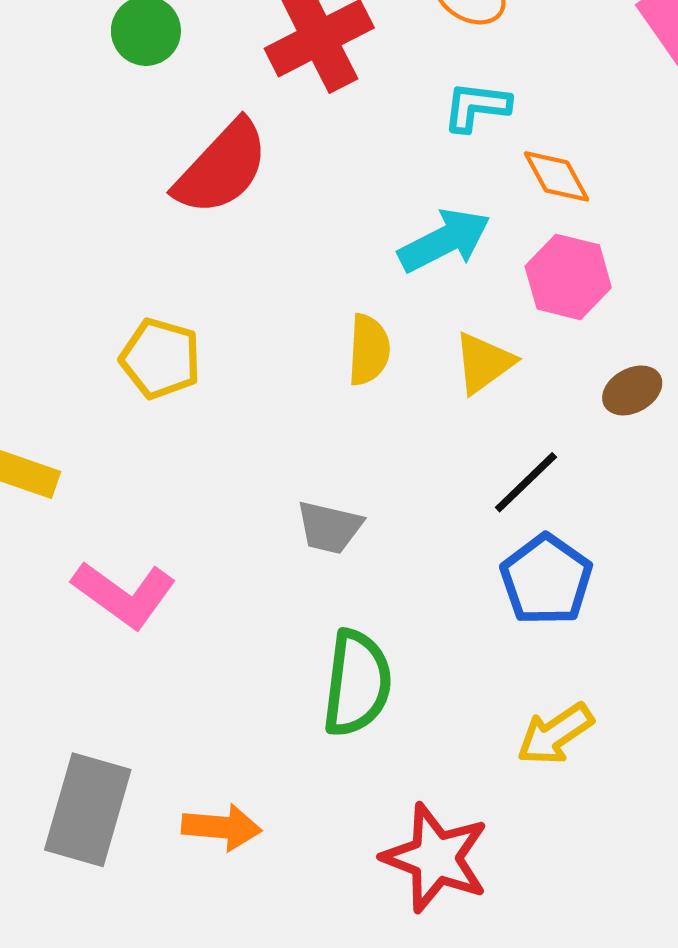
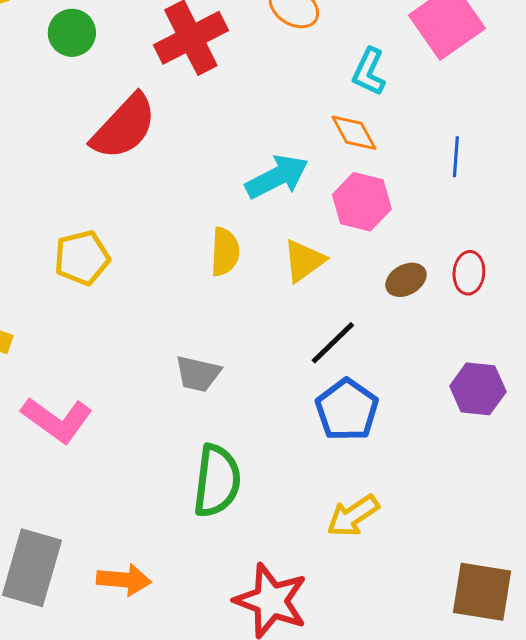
cyan L-shape: (476, 107) -> (369, 72), moved, turned -72
yellow pentagon: (161, 358) -> (82, 258), turned -30

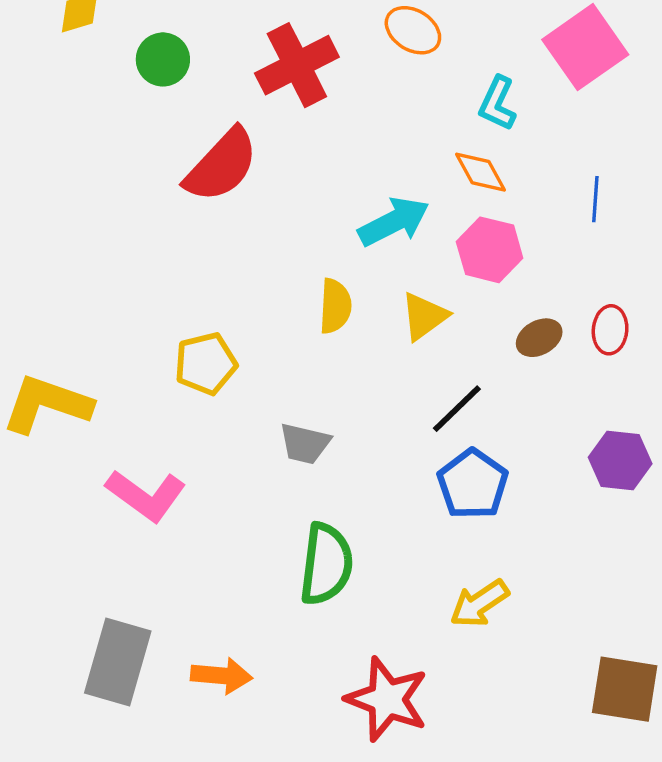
yellow pentagon: (82, 258) -> (206, 364), moved

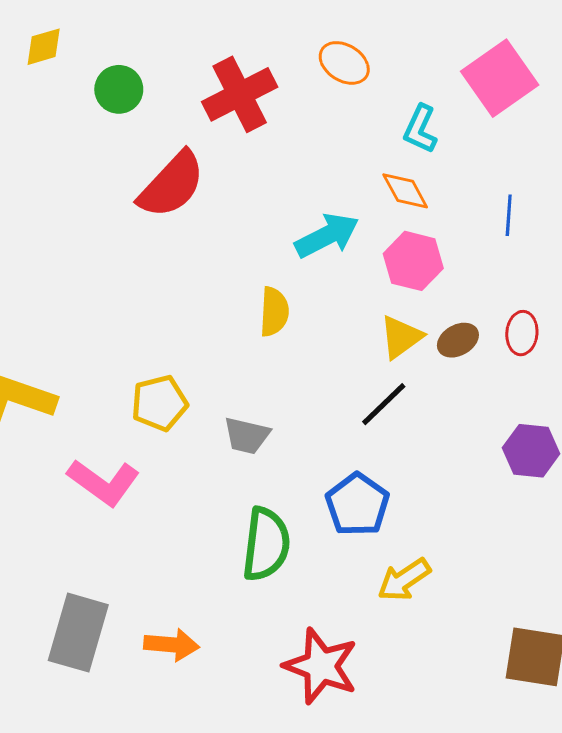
yellow triangle: (424, 316) -> (401, 337), moved
yellow pentagon: (206, 364) -> (159, 403), moved
blue pentagon: (473, 484) -> (357, 505), moved

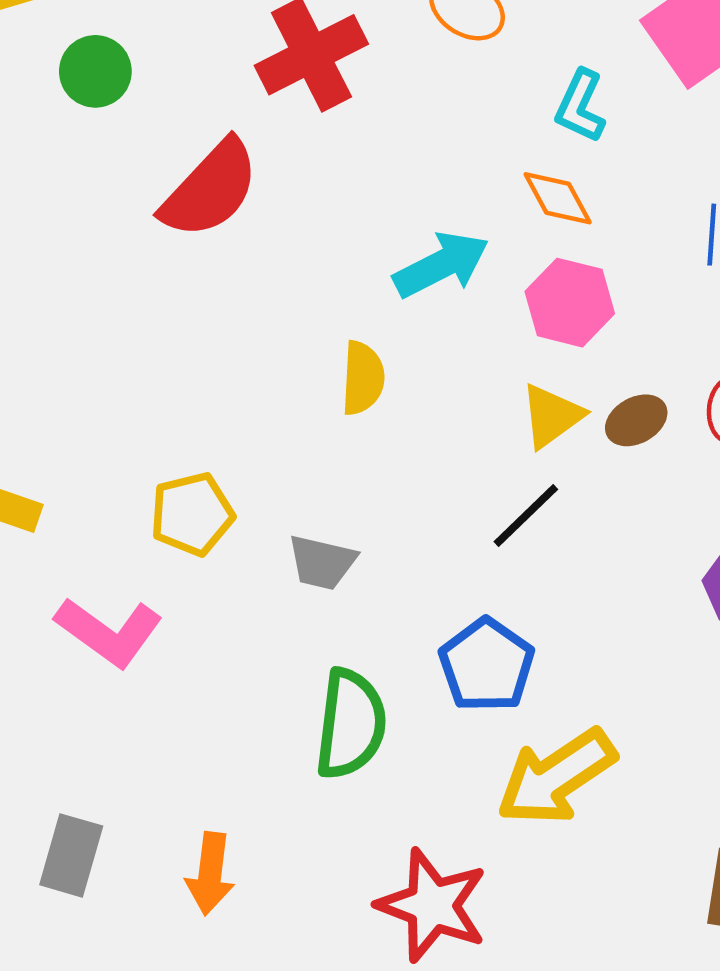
green circle: (119, 89) -> (95, 71), moved
yellow arrow: (404, 580) -> (556, 777), size x1.5
gray rectangle: (78, 633) -> (71, 855), size x0.7
orange arrow: (172, 645) -> (210, 874), turned 92

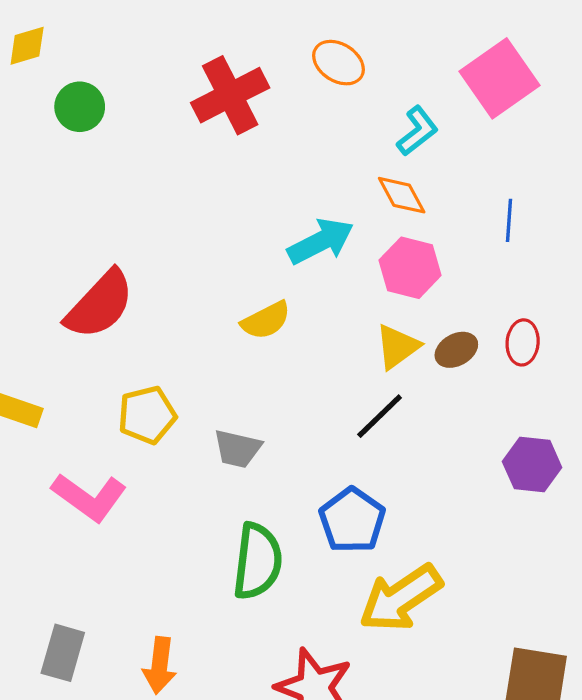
cyan L-shape: (580, 106) -> (417, 131), turned -153
red semicircle: (210, 189) -> (100, 305), moved
yellow semicircle: (363, 378) -> (266, 320), turned 60

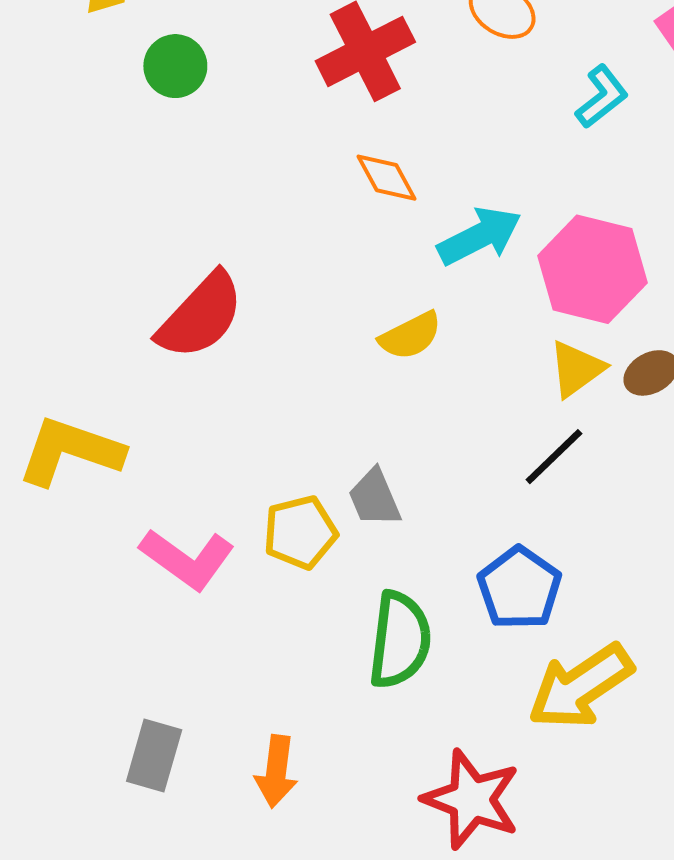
orange diamond: (402, 195) -> (387, 178), moved
pink hexagon: (410, 268) -> (592, 269), size x1.4
yellow pentagon: (147, 415) -> (300, 532), moved
gray trapezoid: (238, 449) -> (375, 498), turned 54

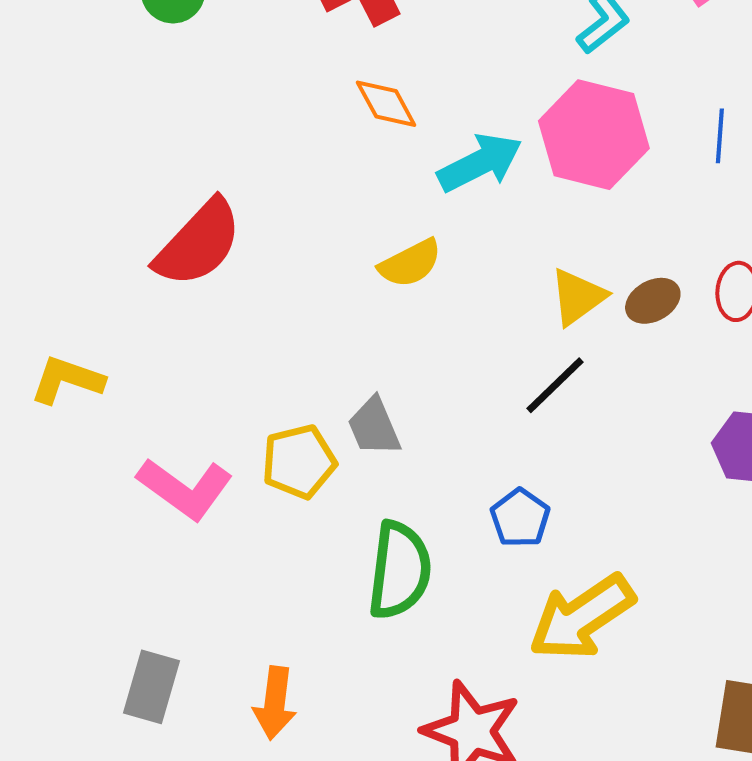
pink hexagon: (592, 269) -> (594, 135), moved
yellow L-shape: (70, 451) -> (67, 380), size x0.7
blue pentagon: (519, 588) -> (520, 518), size x0.7

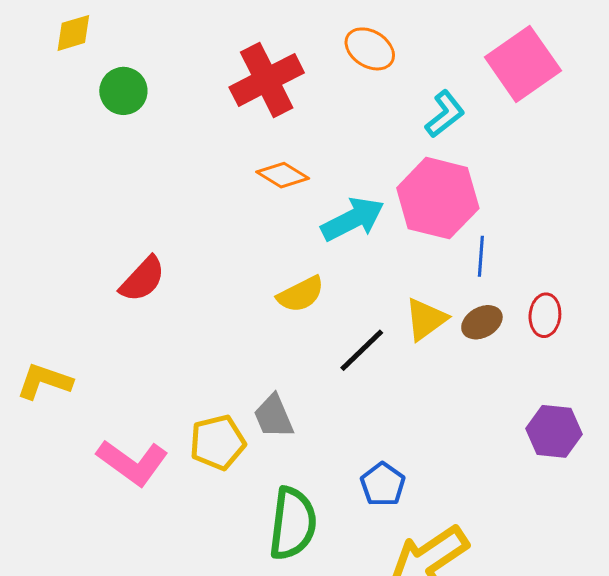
orange diamond: (386, 104) -> (283, 175), turned -30
blue line: (720, 136) -> (481, 256), moved
red semicircle: (198, 243) -> (142, 279), size x0.7
black line: (555, 385) -> (362, 350), moved

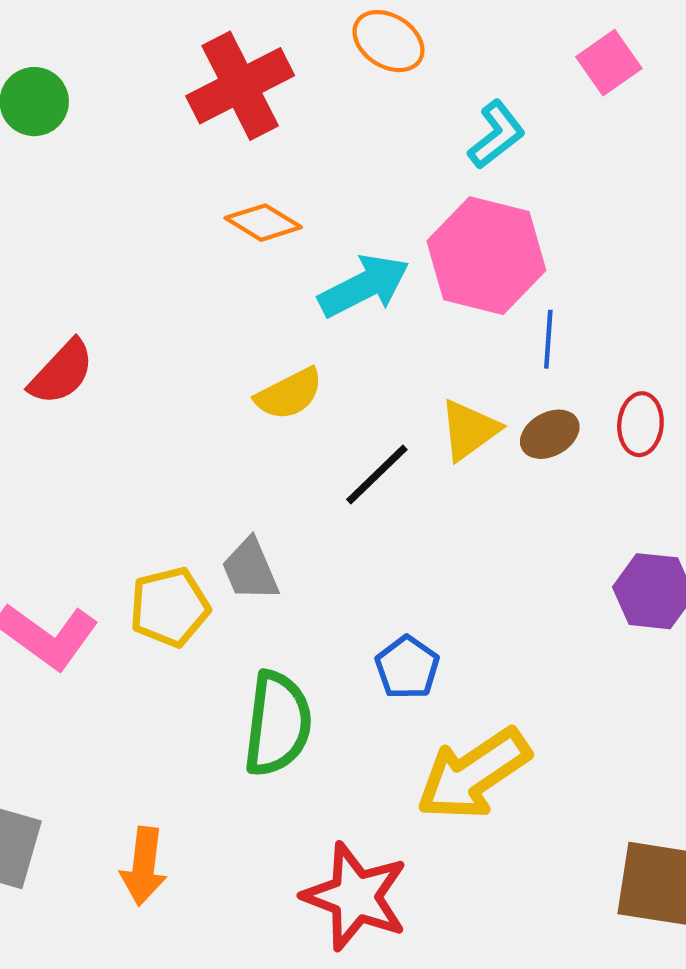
pink square: (523, 64) -> (609, 63), size x0.6

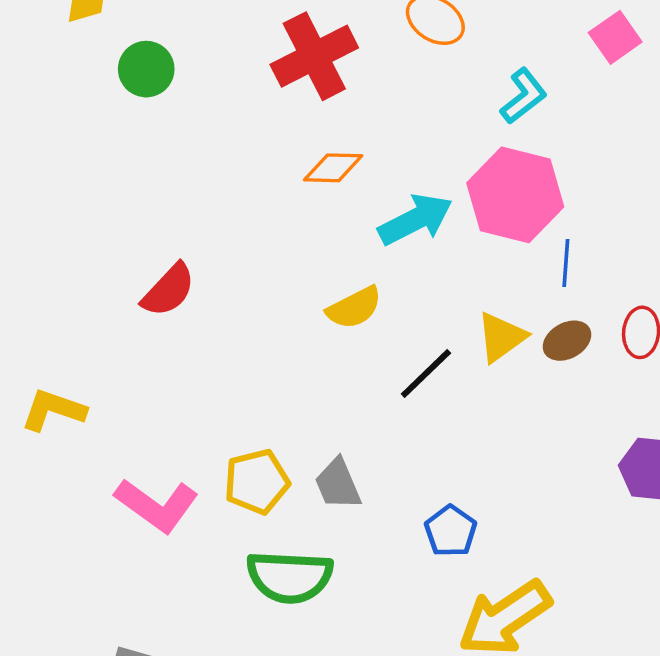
orange diamond: (263, 223) -> (333, 168), turned -30
gray trapezoid: (250, 570) -> (338, 484), moved
green semicircle: (278, 724) -> (290, 577), moved, turned 86

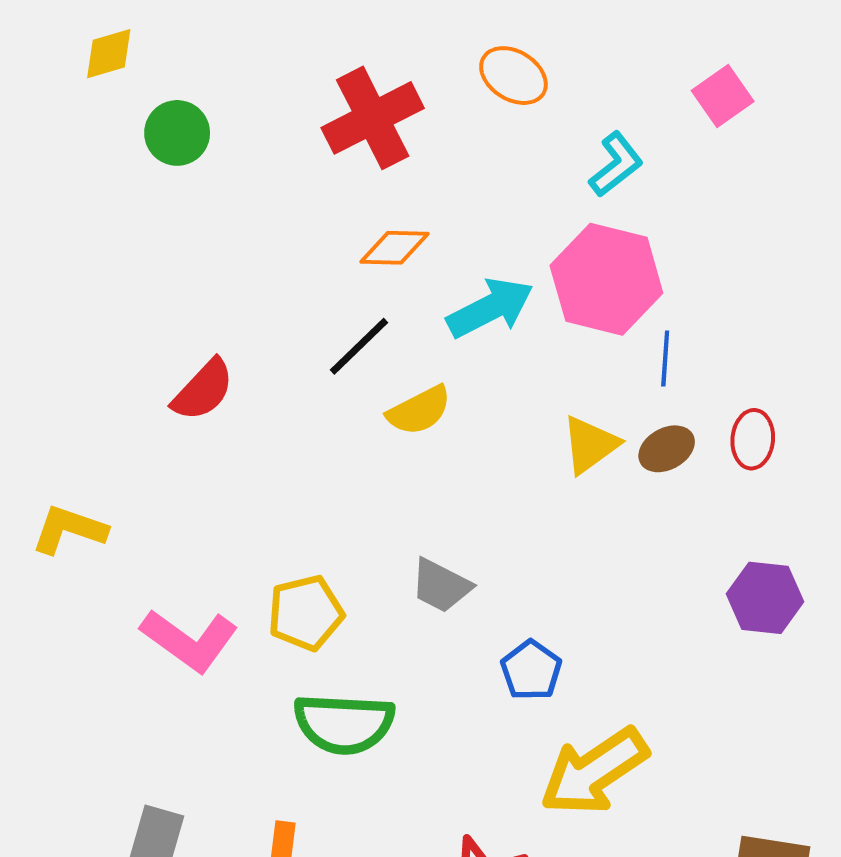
black line: (426, 374) -> (359, 346), moved
gray trapezoid: (338, 484) -> (441, 586), moved, turned -40

